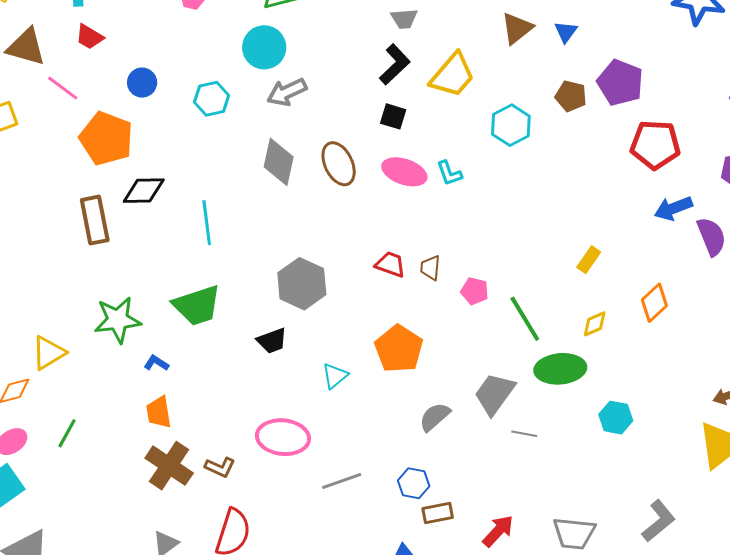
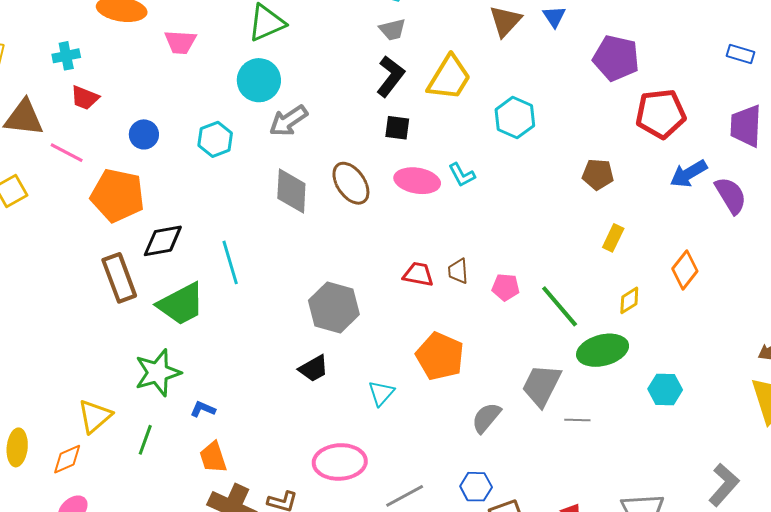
brown pentagon: (571, 96) -> (598, 174), moved
green trapezoid: (197, 305) -> (181, 304), moved
green line: (67, 433) -> (145, 440), moved

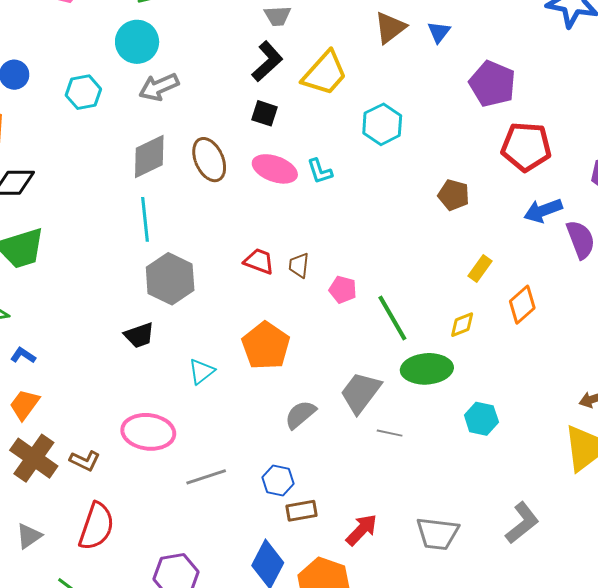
gray diamond: (291, 191) -> (149, 157), turned 51
yellow rectangle: (613, 238) -> (480, 268), moved
cyan line: (230, 262) -> (145, 219), moved
orange trapezoid: (213, 457) -> (25, 405), turned 44

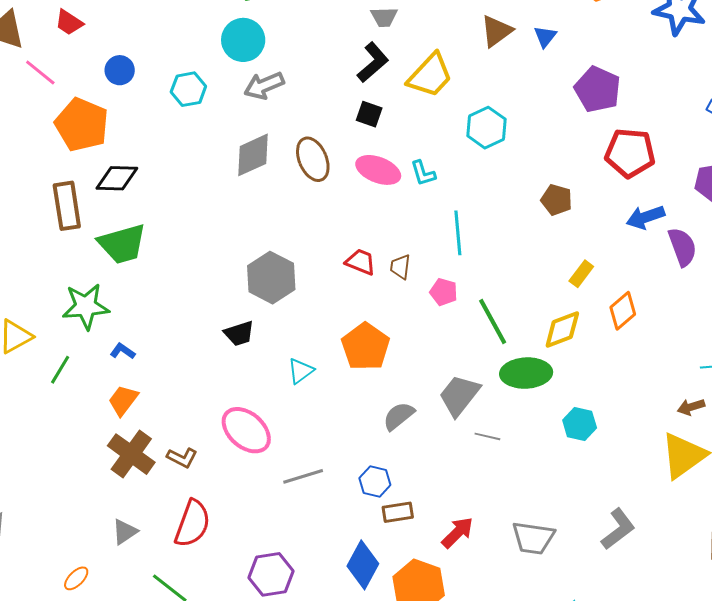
cyan line: (145, 219) -> (458, 233), moved
yellow diamond: (462, 325) -> (562, 330), size x1.5
pink ellipse: (148, 432) -> (246, 430), turned 33

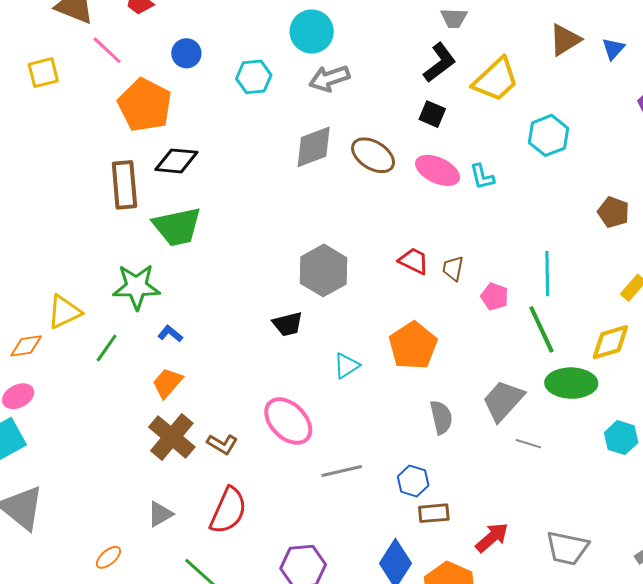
brown ellipse: (313, 159) -> (373, 155), turned -39
cyan line: (458, 233) -> (547, 274), moved
gray semicircle: (399, 416) -> (441, 417), turned 112

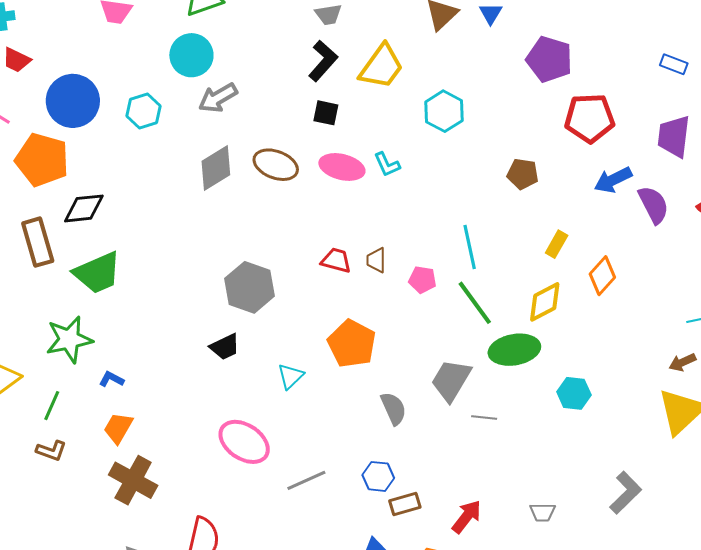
blue circle: (186, 53) -> (73, 101), size x1.8
brown L-shape: (222, 444) -> (51, 451), moved
gray trapezoid: (567, 548) -> (543, 512), size x0.6

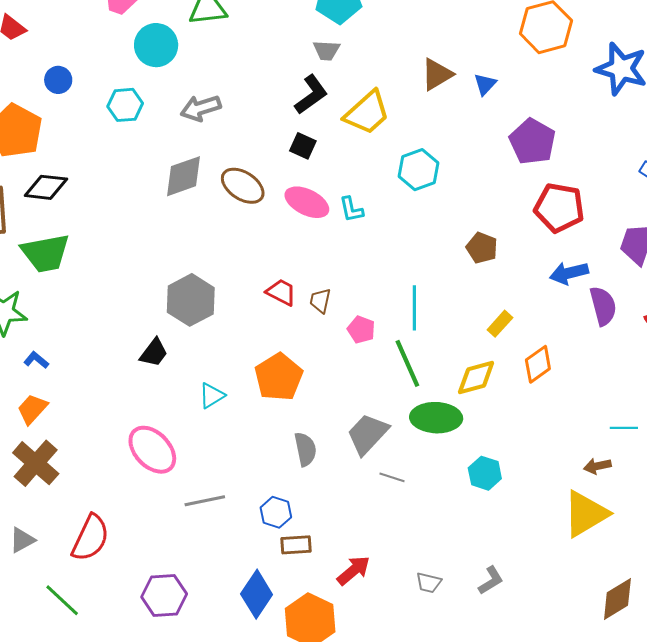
cyan circle: (191, 55) -> (156, 45), moved
blue circle: (73, 101) -> (58, 80), size x0.5
black trapezoid: (225, 347) -> (154, 353), turned -40
gray L-shape: (626, 493) -> (491, 580), moved, size x0.7

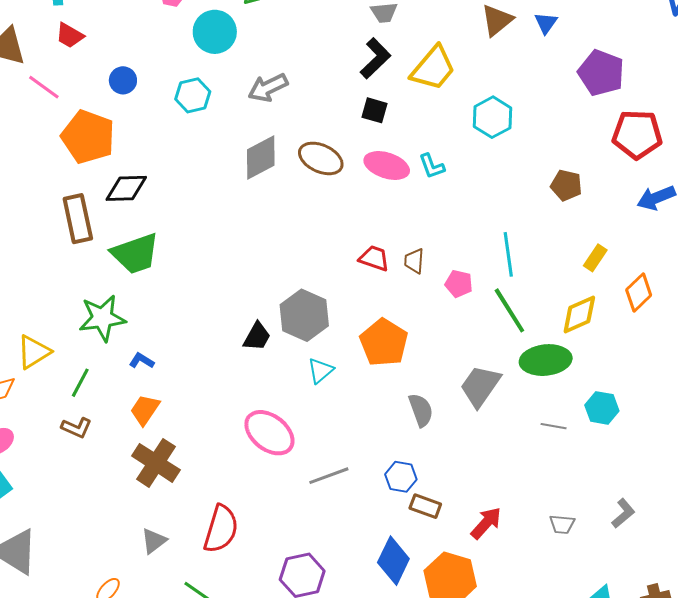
gray hexagon: (191, 300) -> (304, 315), moved
gray line: (392, 477) -> (554, 426), moved
brown rectangle: (296, 545) -> (425, 506), turned 32

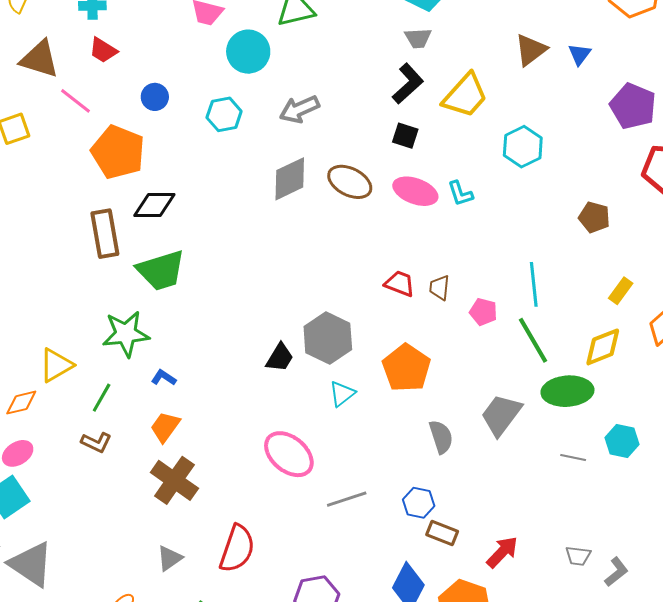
gray L-shape: (623, 513) -> (616, 572), moved

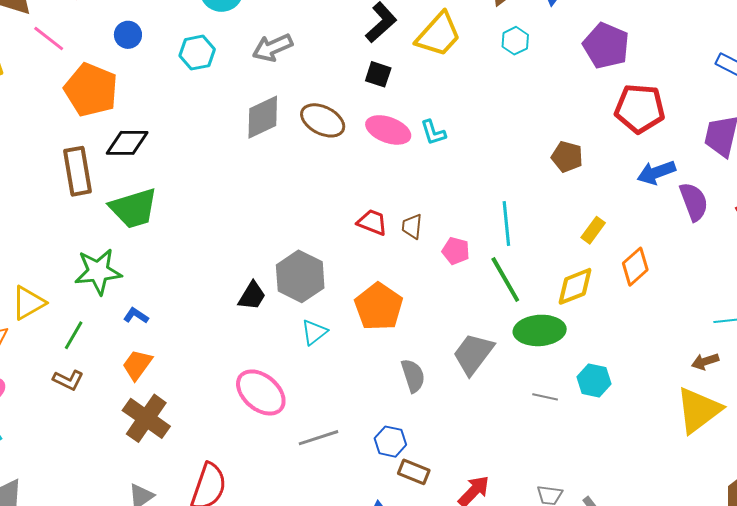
cyan hexagon: (523, 147) -> (515, 41), moved, size x0.7

